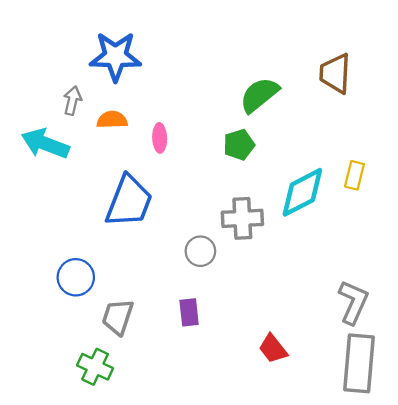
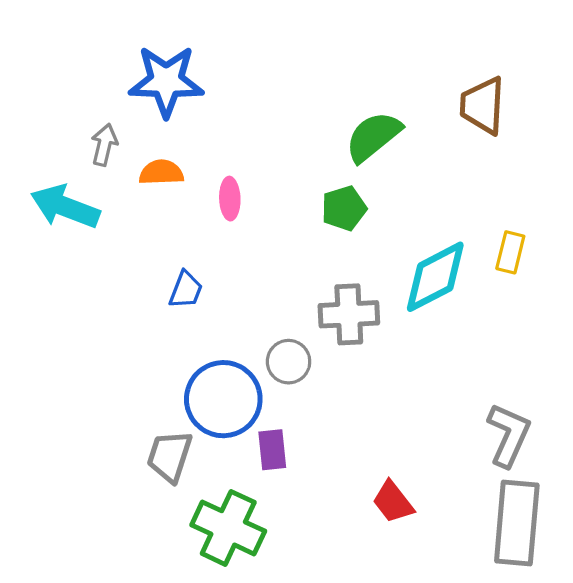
blue trapezoid: (129, 201) -> (186, 290), size x0.5
blue circle: (76, 277) -> (223, 399), moved, size x1.4
green cross: (95, 367) -> (228, 528), moved, size x1.4

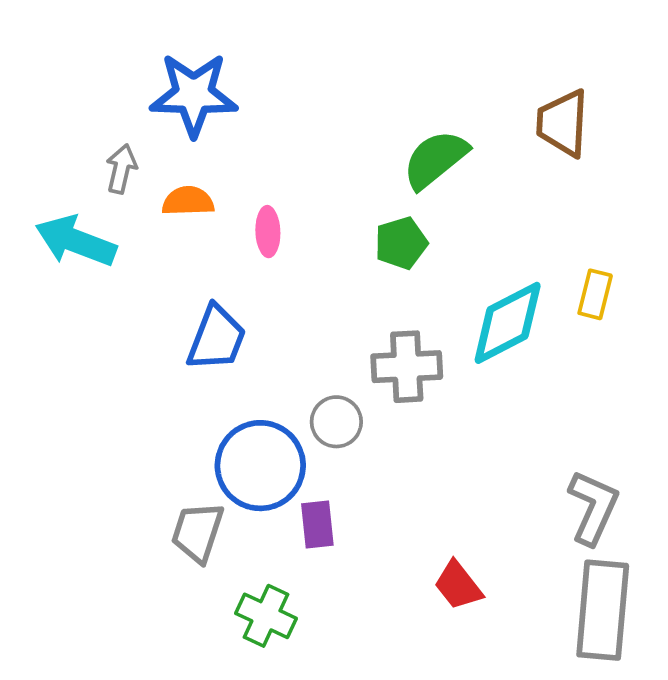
blue trapezoid: (186, 290) -> (217, 338), size x1.5
green cross: (228, 528) -> (266, 616), size x0.7

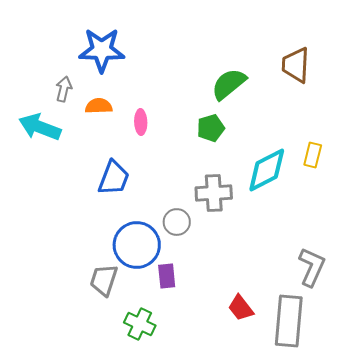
gray rectangle: (603, 610) -> (289, 321), moved

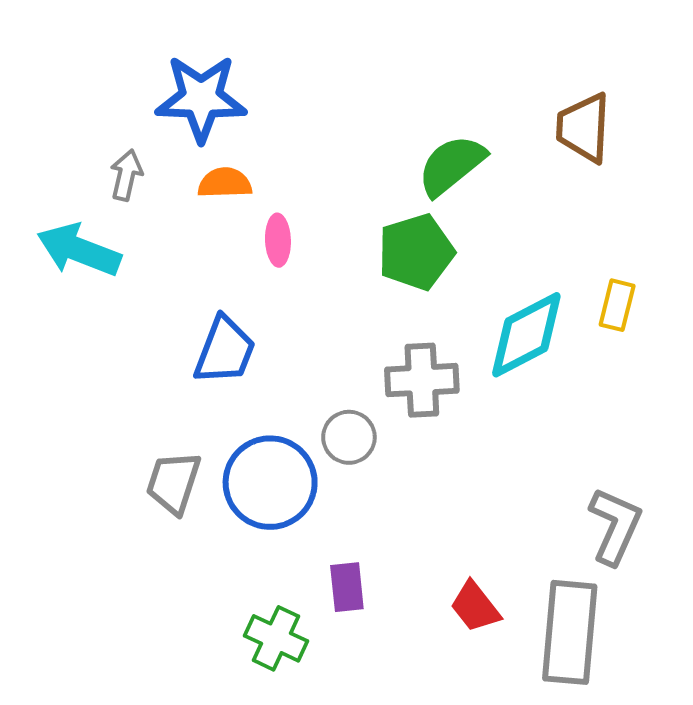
orange semicircle: (99, 106) -> (225, 183), moved
green pentagon: (211, 128) -> (416, 252), size x1.4
purple rectangle: (167, 276) -> (347, 587), moved
gray trapezoid: (104, 280) -> (173, 483), moved

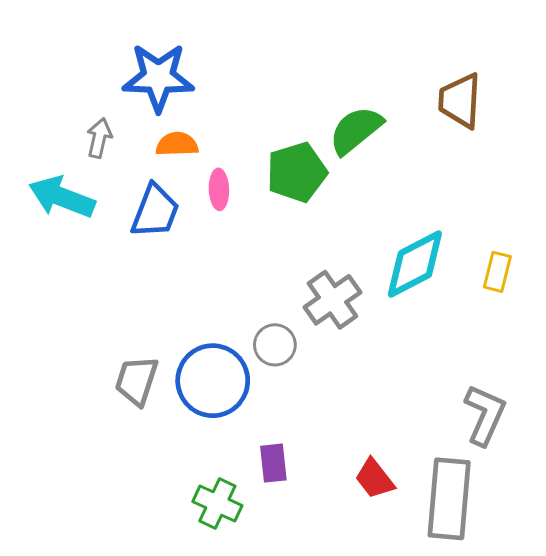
green pentagon: (416, 252) -> (297, 172), moved
yellow rectangle: (617, 305) -> (497, 272), moved
blue trapezoid: (225, 351) -> (155, 211), moved
gray cross: (422, 380) -> (332, 300), turned -32

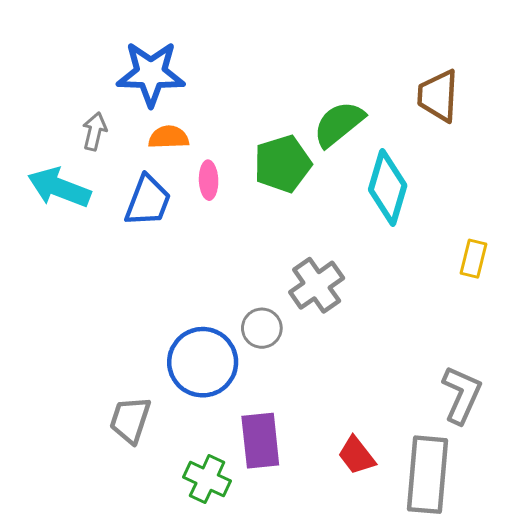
cyan diamond: (415, 264) -> (388, 188), moved, turned -46
gray trapezoid: (137, 381) -> (130, 420), moved
purple rectangle: (273, 463) -> (260, 441), size x1.5

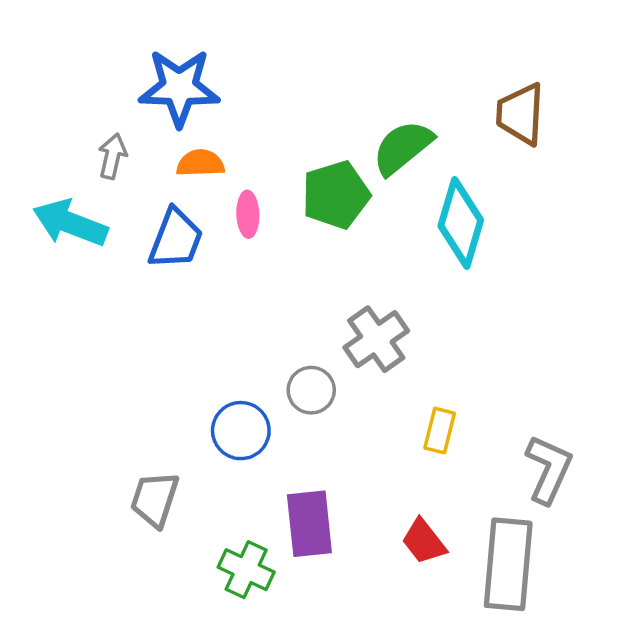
yellow rectangle: (473, 259) -> (440, 431), moved
blue circle: (203, 362) -> (241, 431), size x0.7

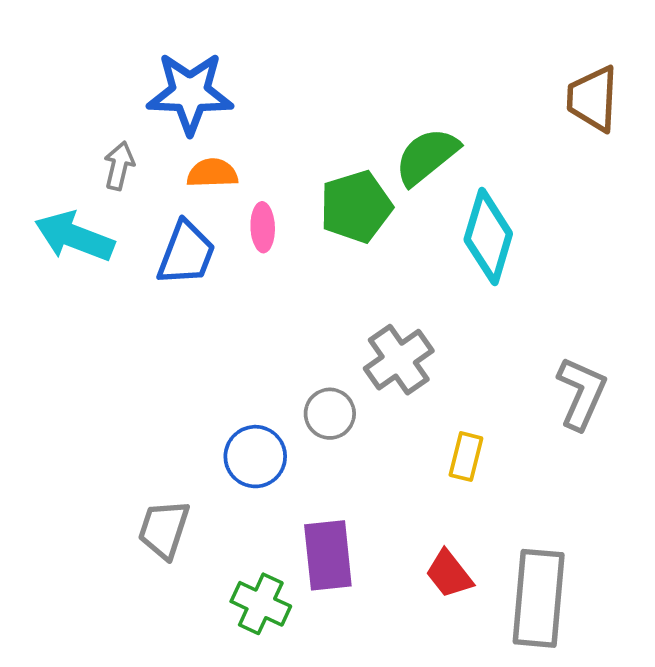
brown trapezoid: (521, 114) -> (593, 99), moved
gray L-shape: (549, 469) -> (582, 393), moved

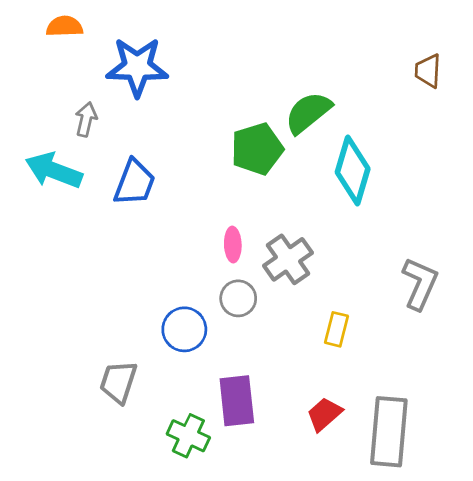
brown trapezoid: (593, 99) -> (428, 71), size x0.7
orange semicircle: (212, 173) -> (64, 26), moved
pink ellipse: (263, 227) -> (233, 245), moved
red trapezoid: (449, 574) -> (324, 414), turned 87

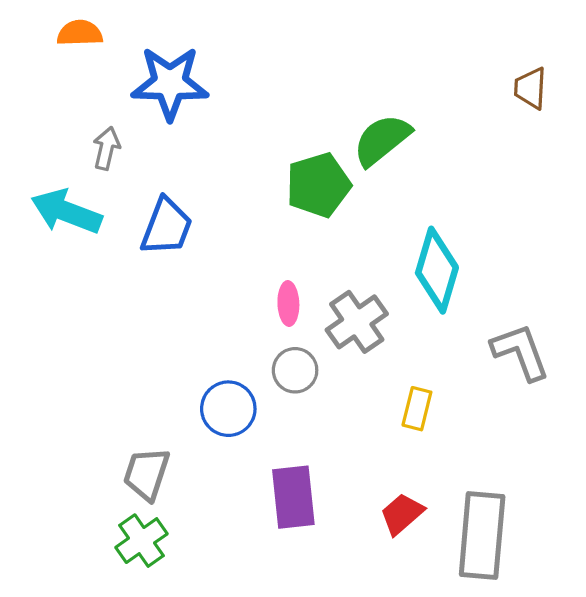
cyan diamond: (353, 170) -> (437, 270), moved
gray L-shape: (420, 284) -> (520, 352), turned -44
green cross: (188, 436) -> (142, 541), moved, turned 30

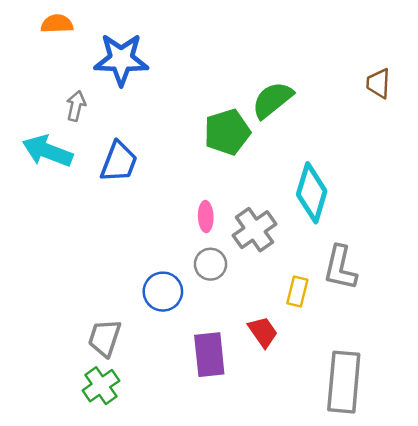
brown trapezoid: (530, 88) -> (378, 83), moved
gray L-shape: (520, 352) -> (340, 268), moved, turned -147
red trapezoid: (402, 514) -> (263, 332), moved, turned 96

